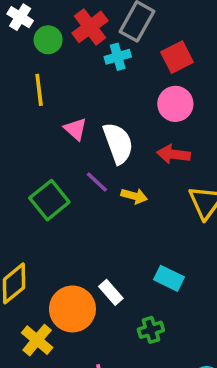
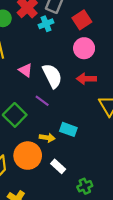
yellow arrow: (134, 196) -> (47, 138), moved
cyan rectangle: (169, 278) -> (68, 129), moved
orange circle: (72, 309) -> (28, 156), moved

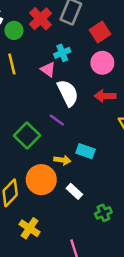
cyan cross: (46, 24) -> (62, 53), moved
pink triangle: (25, 70) -> (48, 69), moved

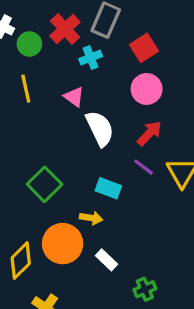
cyan cross: (62, 53) -> (91, 58), moved
red arrow: (105, 96) -> (149, 133), turned 132
purple line: (57, 120) -> (144, 167), moved
cyan rectangle: (85, 151) -> (108, 188), moved

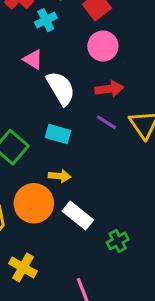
red arrow: (149, 133) -> (109, 89), turned 44
cyan rectangle: (108, 188) -> (58, 134), moved
white rectangle: (107, 260) -> (78, 216), size x1.4

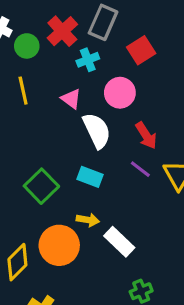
pink circle: (103, 46) -> (120, 93), moved
red arrow: (109, 89) -> (146, 136), turned 60
white rectangle: (78, 216) -> (119, 242), moved

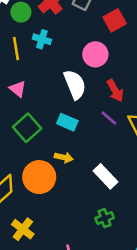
cyan cross: (88, 60) -> (42, 39), moved, turned 36
pink triangle: (71, 99) -> (18, 89), moved
white rectangle: (119, 242) -> (106, 176), moved

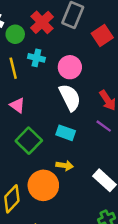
pink circle: (95, 54) -> (70, 67), moved

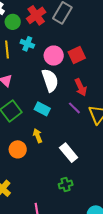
red square: (102, 36) -> (77, 55), moved
yellow arrow: (65, 165) -> (38, 136), turned -128
orange circle: (43, 185) -> (18, 149), size x0.7

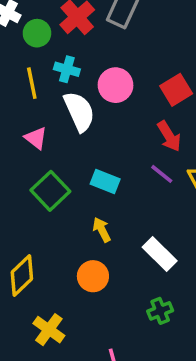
red square: (77, 55) -> (176, 90), moved
white semicircle: (50, 80) -> (79, 111), moved
orange circle: (18, 149) -> (93, 276), moved

